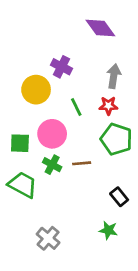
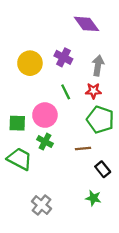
purple cross: (61, 67) -> (63, 57), moved
yellow circle: (36, 90) -> (30, 63), moved
brown line: (82, 163) -> (83, 148), moved

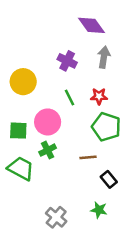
yellow circle: (30, 63) -> (23, 82), moved
gray arrow: (98, 65) -> (104, 57), moved
green cross: (45, 142) -> (48, 150), turned 35
gray cross: (41, 205) -> (56, 217), moved

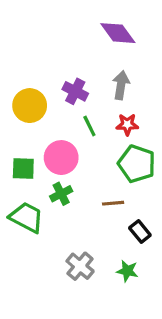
gray arrow: (104, 57) -> (121, 85), moved
purple cross: (67, 61) -> (75, 91), moved
gray cross: (56, 217) -> (80, 266), moved

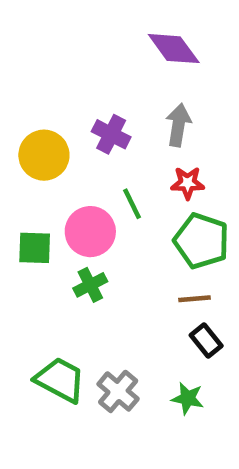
green line: (89, 126) -> (132, 204), moved
brown line: (113, 203) -> (195, 299), moved
green trapezoid: (26, 217) -> (60, 380), moved

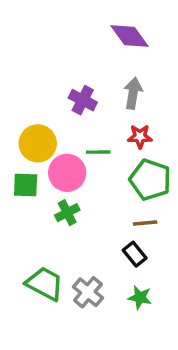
yellow circle: (44, 155) -> (38, 143), moved
green line: (132, 204) -> (98, 152), turned -65
black rectangle: (206, 340) -> (135, 254), moved

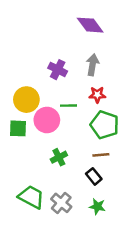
green cross: (67, 213) -> (59, 157), moved

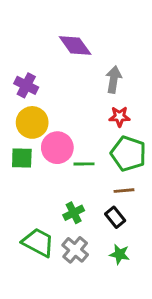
purple diamond: (90, 25) -> (75, 45), moved
purple cross: (58, 70) -> (26, 85), moved
green line: (68, 106) -> (84, 164), moved
green cross: (59, 157) -> (74, 213), moved

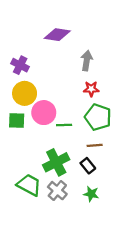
purple diamond: (75, 45) -> (57, 35), turned -45
green cross: (74, 213) -> (56, 162), size x1.6

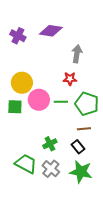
purple cross: (20, 65) -> (18, 36), moved
red star: (91, 89) -> (70, 79), moved
green line: (64, 125) -> (61, 102), moved
green cross: (56, 162) -> (50, 144), size x0.6
green star: (91, 194) -> (81, 172), size x1.6

